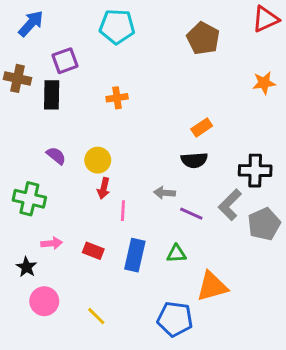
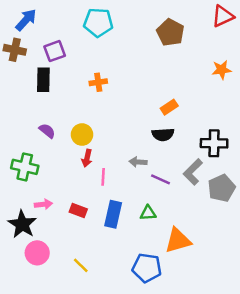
brown cross: (18, 78) -> (15, 50), moved
black star: (26, 267) -> (22, 224), size x1.6

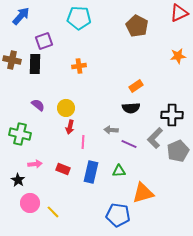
brown cross: (15, 50) -> (12, 60), moved
black star: (22, 224) -> (18, 180), size x0.6
yellow line: (81, 265) -> (53, 212), moved

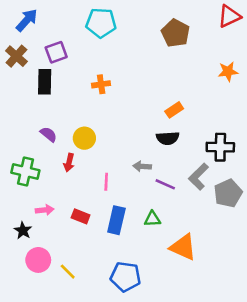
brown cross: (12, 60) -> (16, 56), moved, turned 30
red arrow: (70, 127) -> (69, 163), moved
orange triangle: (143, 193) -> (183, 247), turned 40
blue pentagon: (118, 215) -> (125, 277), moved

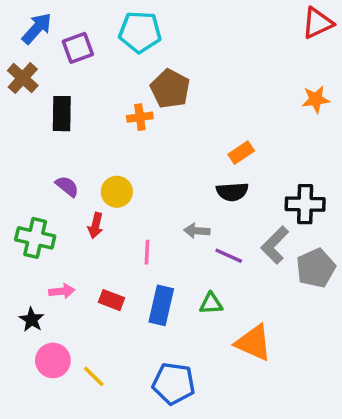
brown pentagon: (175, 33) -> (170, 89), moved
purple square: (56, 52) -> (78, 48), moved

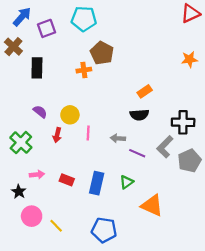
green cross: (35, 238) -> (21, 143), turned 30
pink line: (147, 252) -> (88, 133), moved
green triangle: (211, 304) -> (126, 182), turned -32

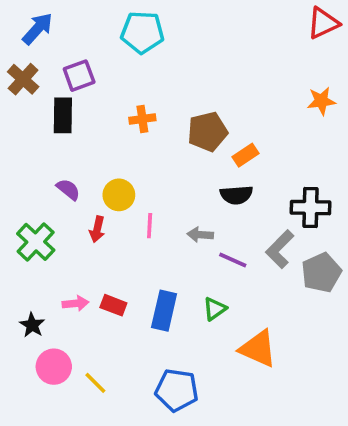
purple square: (47, 28) -> (79, 76), moved
brown pentagon: (102, 53) -> (207, 132), moved, turned 30
pink arrow: (37, 175) -> (75, 303), moved

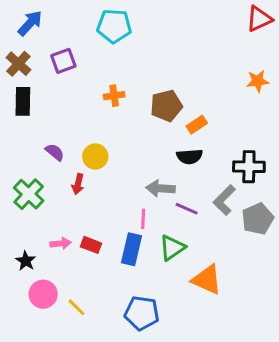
black rectangle: (63, 115) -> (23, 101), moved
pink line: (150, 226) -> (143, 219), moved
gray arrow: (200, 235) -> (161, 188), size x1.4
green triangle: (215, 309) -> (172, 248), size x1.4

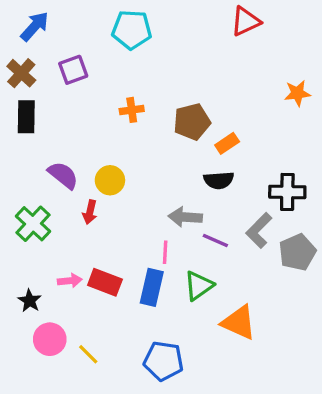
red triangle: (259, 19) -> (245, 21), moved
purple semicircle: (55, 152) -> (63, 175), size x1.4
red rectangle: (91, 245) -> (105, 282), size x1.4

